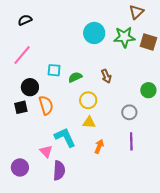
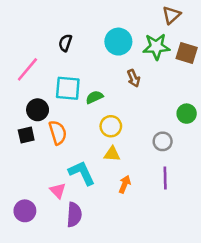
black semicircle: (25, 20) -> (65, 43), moved, turned -48
cyan square: (54, 70) -> (68, 88), size x1.5
brown arrow: (106, 76) -> (134, 78), moved

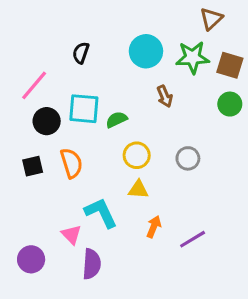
black circle: (38, 110) -> (47, 121), moved
green circle: (187, 114) -> (230, 104), moved
gray circle: (163, 141) -> (188, 158), moved
purple line: (165, 178) -> (193, 239), moved, turned 60

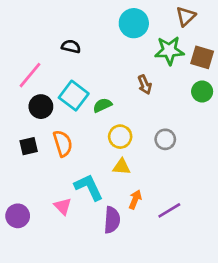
cyan circle: (146, 51) -> (134, 23), moved
black semicircle: (81, 53) -> (71, 46), turned 84
cyan square: (84, 109) -> (74, 96), turned 32
purple circle: (31, 259) -> (18, 216), moved
purple semicircle: (92, 264) -> (112, 220), moved

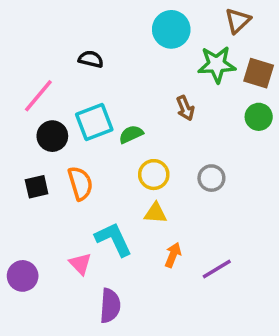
cyan square: (74, 96) -> (94, 122), turned 32
purple semicircle: (112, 220) -> (110, 306), moved

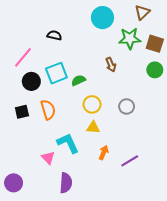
purple circle: (23, 276) -> (14, 183), moved

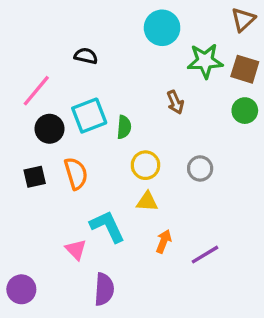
brown triangle: (142, 12) -> (243, 20), moved
green semicircle: (78, 80) -> (124, 127), turned 120

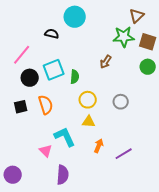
brown triangle: (243, 20) -> (137, 16), moved
cyan circle: (162, 28) -> (75, 17), moved
brown arrow: (175, 102) -> (106, 62), turned 56

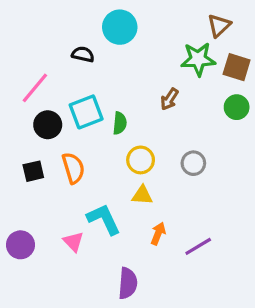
purple circle: (13, 175) -> (20, 245), moved
purple semicircle: (63, 175) -> (128, 283), moved

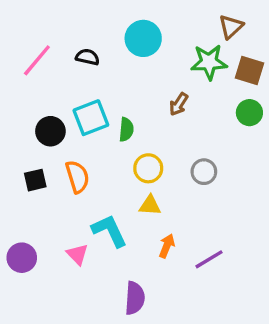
cyan circle: (120, 27) -> (143, 38), moved
pink line: (35, 88) -> (37, 60), moved

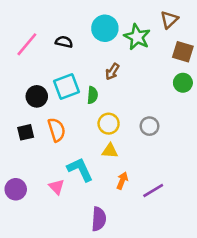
green star: (209, 62) -> (137, 37), moved, turned 30
brown arrow: (179, 104) -> (112, 72), moved

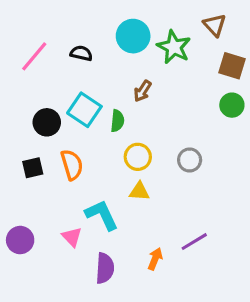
brown triangle: (169, 20) -> (215, 25), turned -30
cyan square: (66, 86) -> (84, 110), turned -35
orange arrow: (122, 181) -> (155, 259), moved
purple semicircle: (99, 219) -> (105, 268), moved

